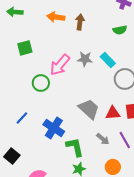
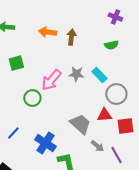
red triangle: (113, 113) -> (104, 115), moved
gray arrow: (103, 139) -> (97, 146), moved

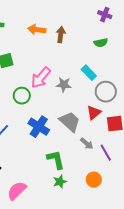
gray star: (76, 74) -> (64, 85), moved
red triangle: (104, 115) -> (94, 113), turned -35
blue cross: (45, 143) -> (39, 127), moved

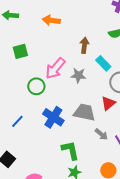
brown arrow: (61, 35) -> (84, 45), moved
gray trapezoid: (70, 122) -> (84, 112), turned -30

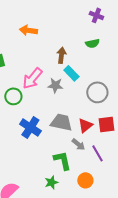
cyan rectangle: (103, 63) -> (71, 73), moved
red triangle: (108, 103) -> (85, 125), moved
green L-shape: (70, 150) -> (62, 160), moved

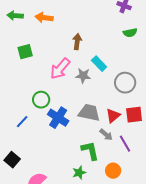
orange arrow: (28, 30) -> (44, 18), moved
green semicircle: (92, 43) -> (130, 33), moved
brown arrow: (61, 55) -> (77, 42), moved
green circle: (13, 96) -> (41, 100), moved

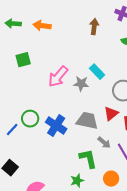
brown arrow: (77, 42) -> (94, 27), moved
green circle: (41, 100) -> (30, 119), moved
red triangle: (113, 116) -> (111, 114), moved
blue line: (22, 122) -> (12, 130), moved

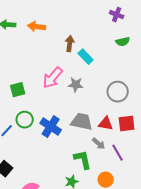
brown arrow: (94, 27) -> (70, 44), moved
green square: (23, 60) -> (18, 90), moved
cyan rectangle: (97, 72) -> (86, 57), moved
red triangle: (111, 114) -> (106, 124), moved, turned 49

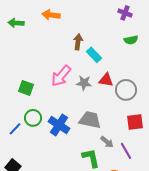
orange arrow: (37, 27) -> (51, 15), moved
green square: (18, 90) -> (26, 88), turned 35
red triangle: (106, 124) -> (106, 80), moved

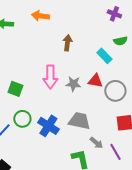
cyan rectangle: (94, 55) -> (104, 56), moved
pink arrow: (61, 76) -> (50, 77), turned -40

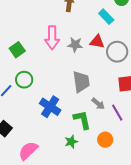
green square: (15, 89) -> (17, 50), turned 35
gray trapezoid: (79, 121) -> (81, 82), turned 70
blue cross: (48, 126) -> (50, 107), moved

